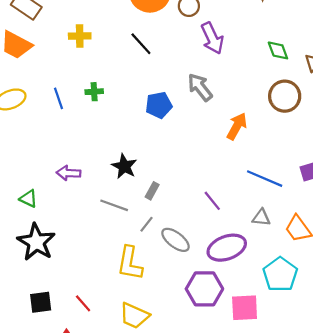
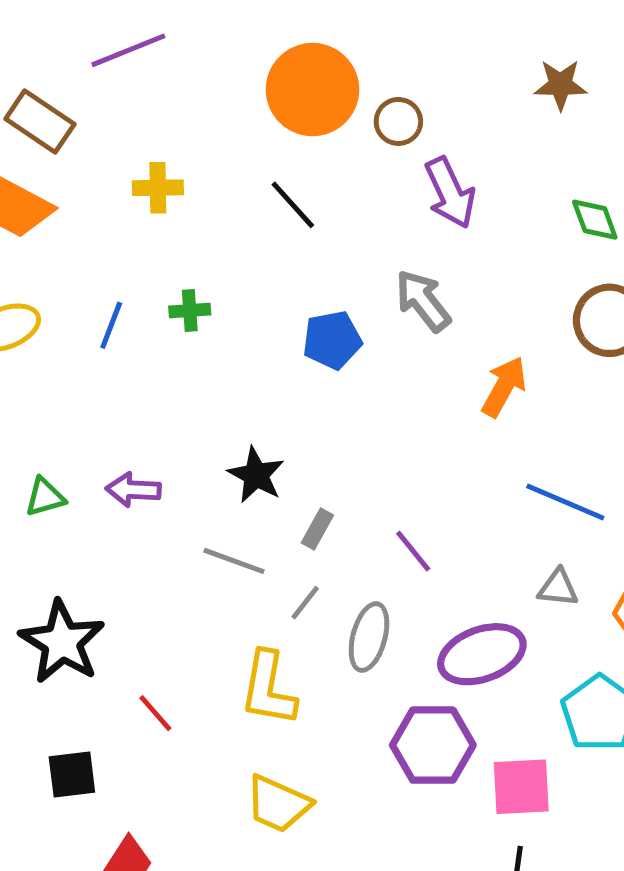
blue line: (59, 98) -> (111, 325), turned 40
green triangle: (28, 199) -> (45, 497), moved, turned -42
purple line: (212, 201) -> (413, 551), moved
gray ellipse: (175, 240) -> (369, 637), turned 68
red line: (83, 303) -> (155, 713), moved

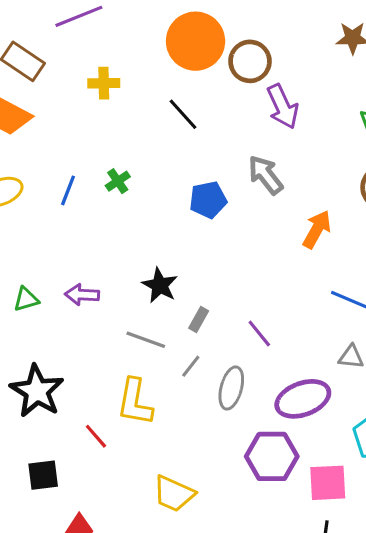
brown circle: (398, 121) -> (250, 61), size x1.4
yellow cross: (158, 188) -> (104, 83), moved
green cross: (190, 311) -> (118, 181), turned -30
yellow L-shape: (268, 689) -> (135, 402), moved

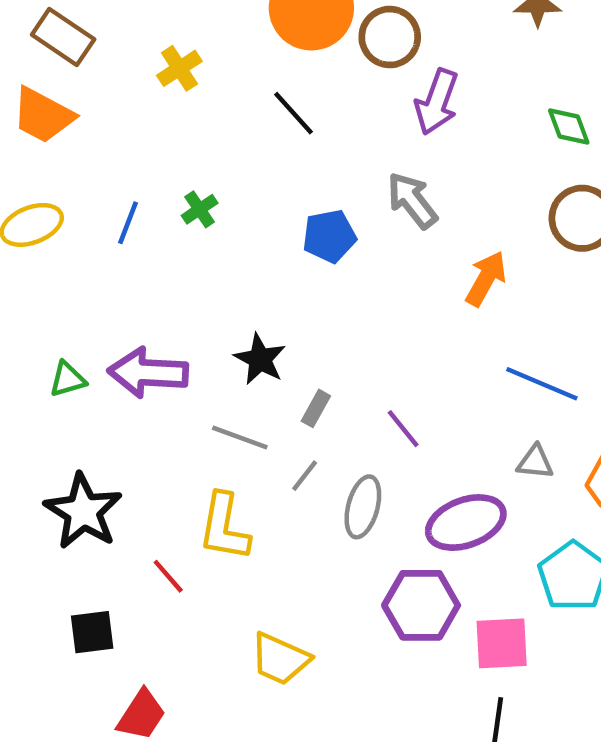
yellow cross: (104, 83) -> (179, 68), turned -32
purple arrow: (283, 106) -> (437, 102), turned 45
purple arrow: (82, 295) -> (148, 373), size x1.6

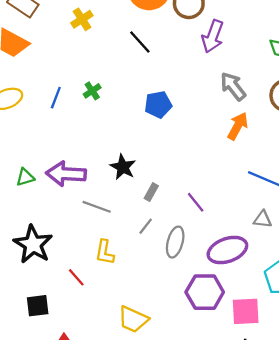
gray arrow: (412, 200) -> (233, 86), moved
gray line: (240, 437) -> (97, 207), moved
yellow L-shape: (224, 527) -> (105, 252), size x0.7

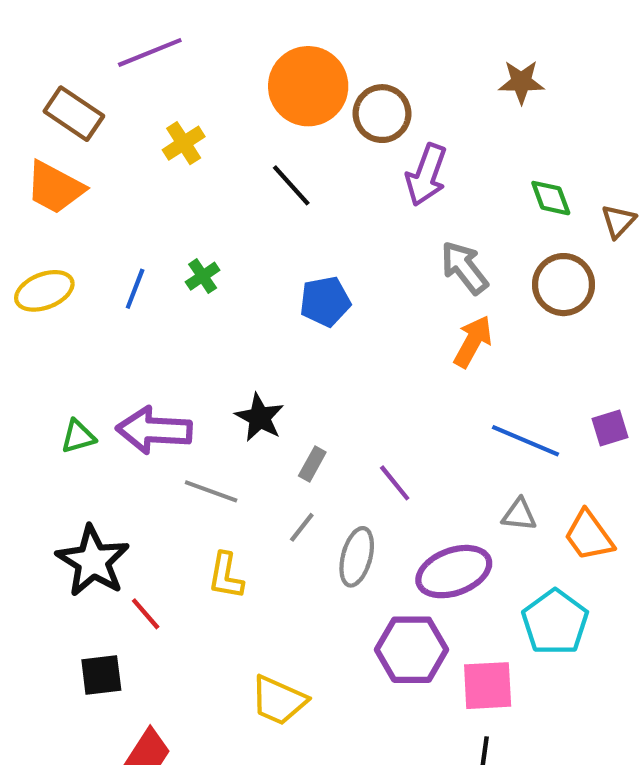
red line: (76, 277) -> (146, 614), moved

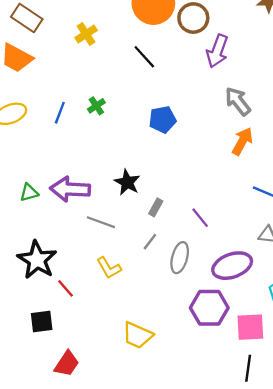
yellow L-shape: (226, 576) -> (109, 268), turned -40

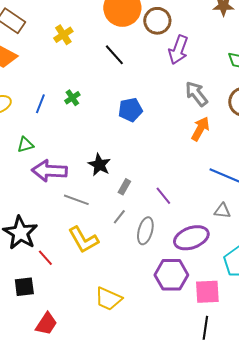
green triangle: (29, 193) -> (25, 145), moved
yellow L-shape: (109, 268) -> (83, 240), size x1.4

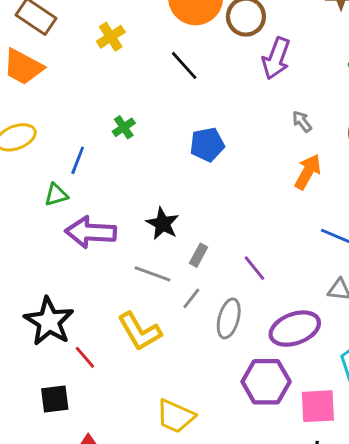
gray arrow: (196, 94) -> (302, 122), size x0.6
blue line: (40, 104) -> (78, 160), moved
gray line: (76, 200) -> (152, 274), moved

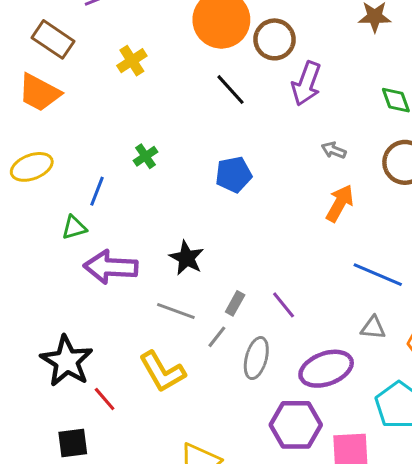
black line: (184, 65) -> (231, 90), moved
gray arrow: (302, 122) -> (334, 150), turned -30
gray rectangle: (198, 255) -> (235, 303), moved

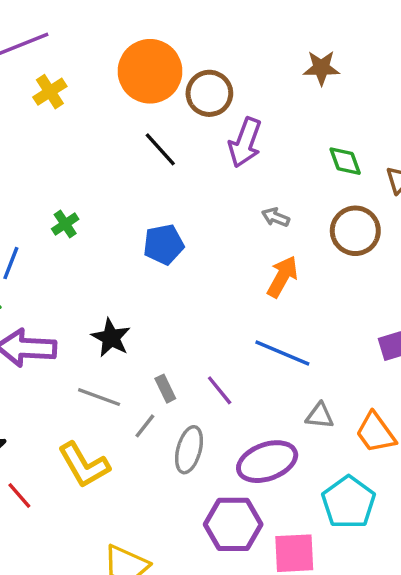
yellow cross: (132, 61) -> (50, 92), moved
blue line: (378, 275) -> (282, 353), moved
gray rectangle: (235, 303) -> (165, 389), turned -55

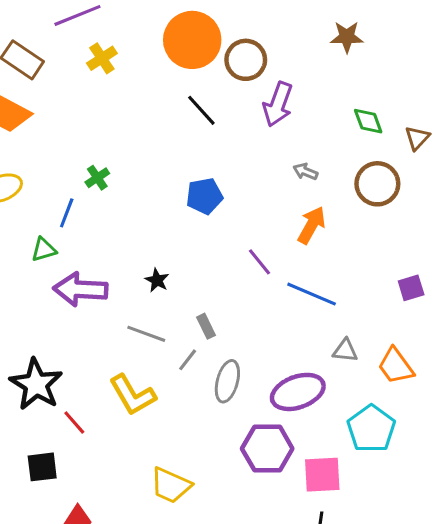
green cross: (65, 224) -> (97, 178), moved
black star: (111, 338) -> (157, 280), size x0.7
purple line: (220, 390) -> (260, 262), moved

